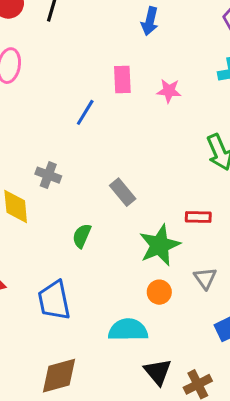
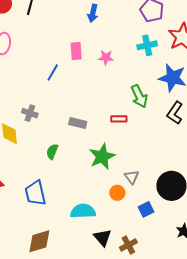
gray rectangle: (123, 192) -> (78, 123), turned -36
red rectangle: (198, 217) -> (119, 119), moved
orange circle: (159, 292) -> (117, 193), moved

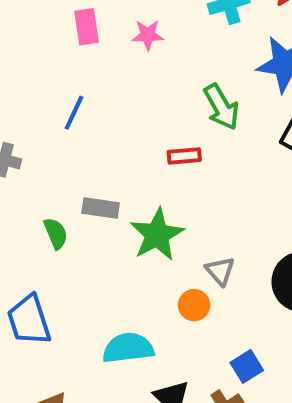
blue line: (53, 73) -> (74, 113), moved
gray rectangle: (78, 123) -> (101, 208), moved
green semicircle: (52, 152) -> (56, 233), turned 140
blue square: (146, 209) -> (247, 366), moved

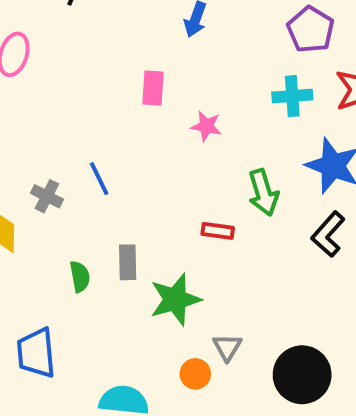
pink star: (148, 35) -> (206, 126), moved
blue line: (74, 113) -> (99, 179), moved, turned -64
gray rectangle: (101, 208) -> (128, 262), turned 68

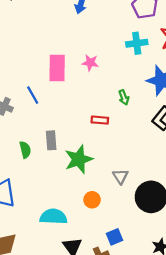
pink rectangle: (153, 88) -> (57, 68), moved, size x1.4
green arrow: (263, 192) -> (124, 97), size x0.6
gray triangle: (227, 347) -> (120, 176), moved

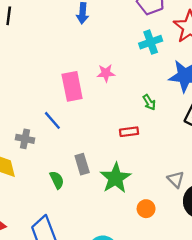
gray triangle: (120, 176) -> (176, 179), moved
orange circle: (92, 200) -> (146, 209), moved

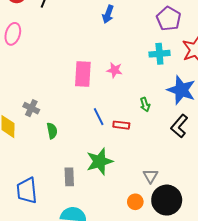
blue line: (52, 120) -> (99, 117), moved
gray rectangle: (82, 164) -> (69, 177), moved
green semicircle: (57, 180) -> (52, 131), moved
orange circle: (146, 209) -> (135, 202), moved

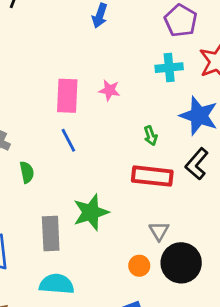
blue line: (99, 117) -> (68, 140), moved
red rectangle: (121, 125) -> (152, 176), moved, size x1.8
gray rectangle: (69, 177) -> (51, 233), size x1.4

